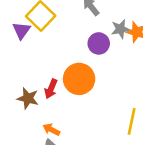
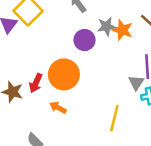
orange arrow: (51, 130) -> (58, 108), moved

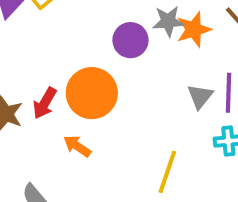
orange star: (122, 30) -> (194, 29), turned 30
gray triangle: (136, 83) -> (200, 96), moved

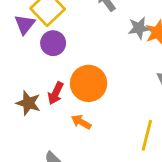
purple circle: (130, 40) -> (53, 43), moved

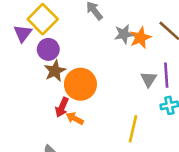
red arrow: (56, 93) -> (62, 107), moved
brown star: (28, 103) -> (55, 71), moved, turned 30

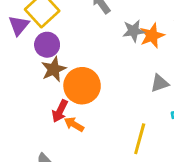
gray triangle: (149, 79) -> (160, 83), turned 36

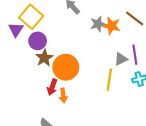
orange star: (152, 36) -> (112, 26), turned -30
orange arrow: (74, 124) -> (63, 95), turned -120
yellow line: (140, 139) -> (109, 80), moved

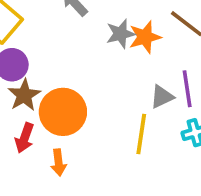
orange star: (112, 26) -> (145, 37), turned -30
red arrow: (52, 87) -> (25, 138), moved

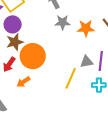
gray star: (120, 34) -> (62, 22), moved
orange arrow: (58, 163) -> (23, 82), turned 48

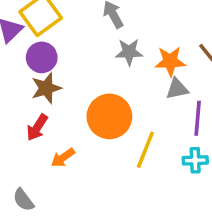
orange circle: (33, 56) -> (109, 116), moved
gray triangle: (87, 62) -> (177, 89), moved

